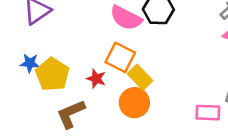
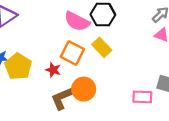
yellow rectangle: (140, 77) -> (102, 47), moved
brown L-shape: (71, 114) -> (62, 98), moved

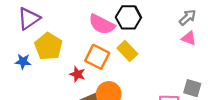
yellow pentagon: (18, 67) -> (48, 46), moved

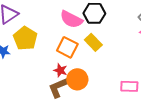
red star: (77, 74) -> (60, 70), moved

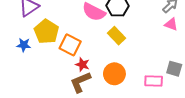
orange square: (67, 47) -> (70, 45), moved
orange circle: (77, 79) -> (114, 74), moved

